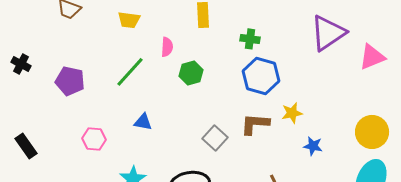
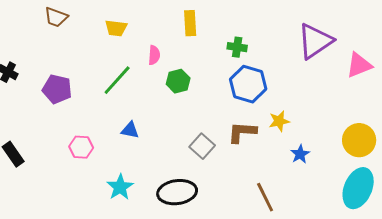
blue star: (313, 146) -> (300, 154), turned 30

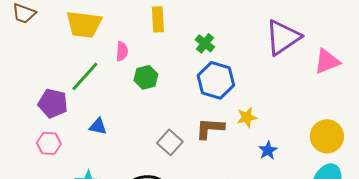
yellow trapezoid: (116, 28) -> (84, 24), size x1.6
green cross: (237, 47) -> (205, 43), turned 30
purple pentagon: (57, 89) -> (53, 103), moved

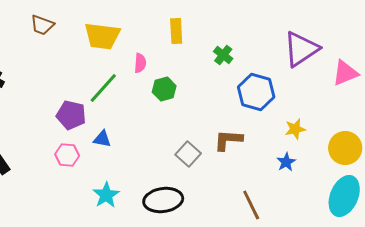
blue hexagon: (216, 80) -> (256, 92), moved
yellow star: (247, 117) -> (295, 129), moved
blue triangle: (98, 126) -> (102, 139), moved

